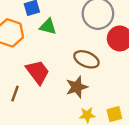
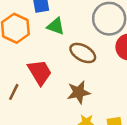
brown ellipse: (86, 59) -> (83, 53), moved

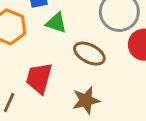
red trapezoid: (40, 72) -> (39, 78), turned -132

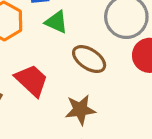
red trapezoid: (39, 78) -> (32, 80), turned 112

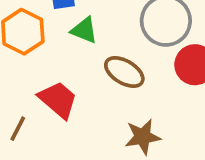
brown star: (80, 110) -> (143, 137), moved

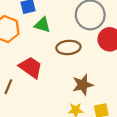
brown ellipse: (124, 72) -> (68, 47), turned -30

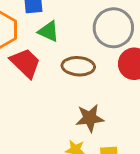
red trapezoid: (31, 67) -> (25, 63), moved

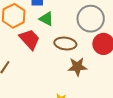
brown star: (90, 118) -> (77, 67), moved

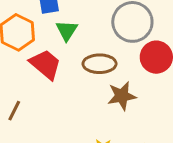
green triangle: (46, 19) -> (67, 30), turned 42

